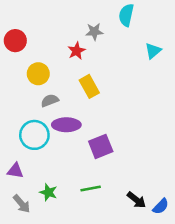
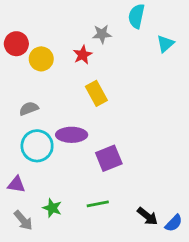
cyan triangle: (153, 51) -> (165, 44), moved
yellow circle: (38, 74) -> (41, 59), moved
gray semicircle: (50, 101) -> (29, 109), moved

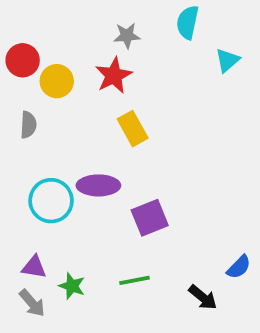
gray star: (102, 34) -> (127, 36), moved
red star: (83, 55) -> (114, 75), size x1.4
gray semicircle: (29, 109) -> (28, 125), moved, turned 114
purple triangle: (16, 184) -> (34, 267), moved
blue semicircle: (174, 223) -> (239, 267), moved

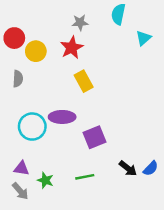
black arrow: (203, 297) -> (128, 168), moved

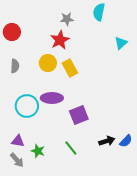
cyan triangle: (143, 38) -> (121, 43), moved
yellow circle: (36, 51) -> (48, 63), moved
black arrow: (128, 168) -> (107, 141), turned -56
green line: (85, 177) -> (71, 148), turned 63

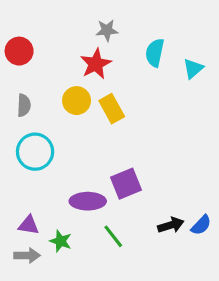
cyan semicircle: (99, 12) -> (155, 53), moved
purple ellipse: (52, 98) -> (88, 201), moved
cyan circle: (27, 106) -> (35, 152), moved
gray arrow: (17, 160) -> (27, 255), turned -49

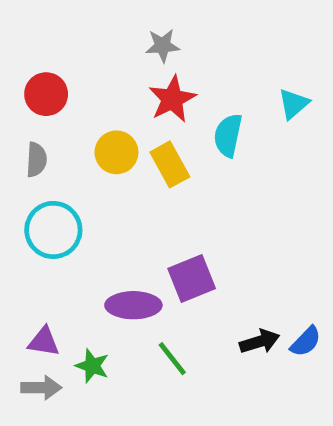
red circle: (19, 51) -> (46, 94), moved
cyan semicircle: (155, 53) -> (228, 135), moved
red star: (96, 64) -> (172, 99), moved

